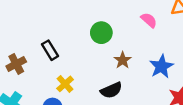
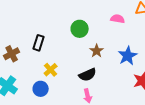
pink semicircle: (149, 20) -> (118, 19), turned -32
black rectangle: (50, 50) -> (39, 43), turned 49

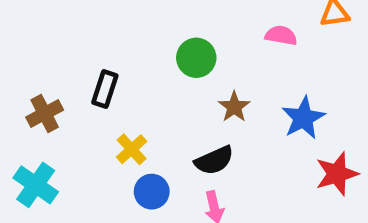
blue circle: (41, 89) -> (152, 192), moved

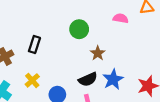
blue star: (303, 118) -> (113, 79), moved
yellow cross: (132, 149) -> (32, 80), moved

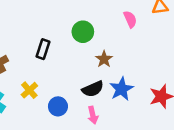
pink semicircle: (121, 18) -> (130, 19), turned 56
black rectangle: (34, 44) -> (43, 49), moved

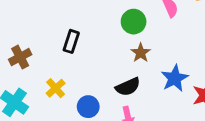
green circle: (83, 32) -> (134, 22), moved
blue star: (121, 89) -> (175, 78), moved

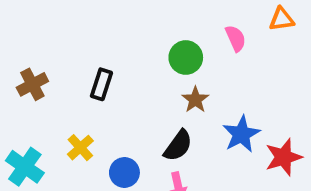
brown cross: (20, 57) -> (32, 84), moved
black semicircle: (128, 87) -> (178, 146), turned -30

